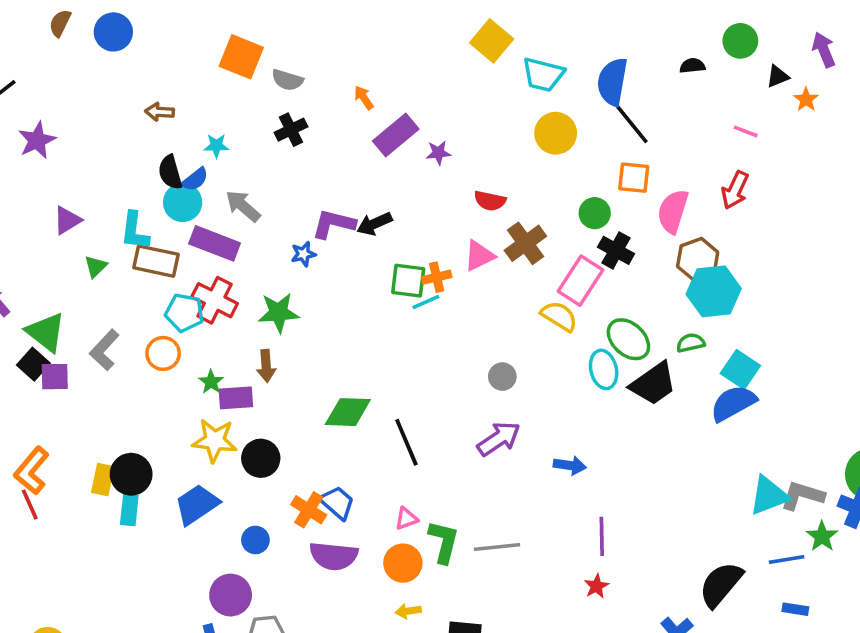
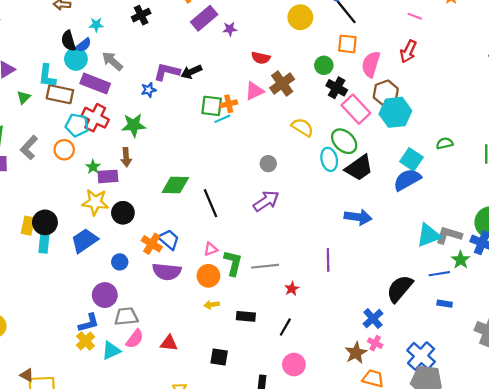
pink rectangle: (580, 281) -> (356, 109), moved, turned -76
green semicircle: (691, 343) -> (445, 143), moved
blue arrow: (570, 465) -> (358, 217), moved, size x1.4
red star: (596, 586) -> (292, 289), moved

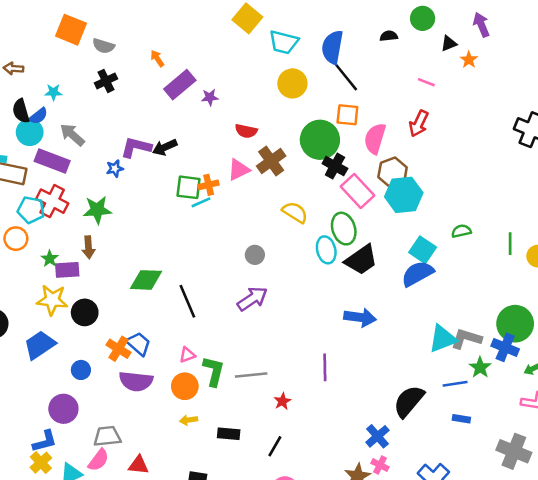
green circle: (324, 65) -> (320, 140), size x1.8
green ellipse: (344, 141) -> (344, 229), turned 30
gray trapezoid: (126, 316) -> (107, 436), moved

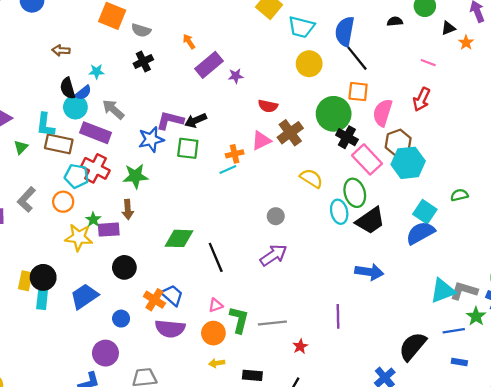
blue star: (115, 169) -> (151, 139), size x1.6
green square: (189, 187) -> (188, 148), moved
yellow star: (52, 300) -> (79, 237), moved

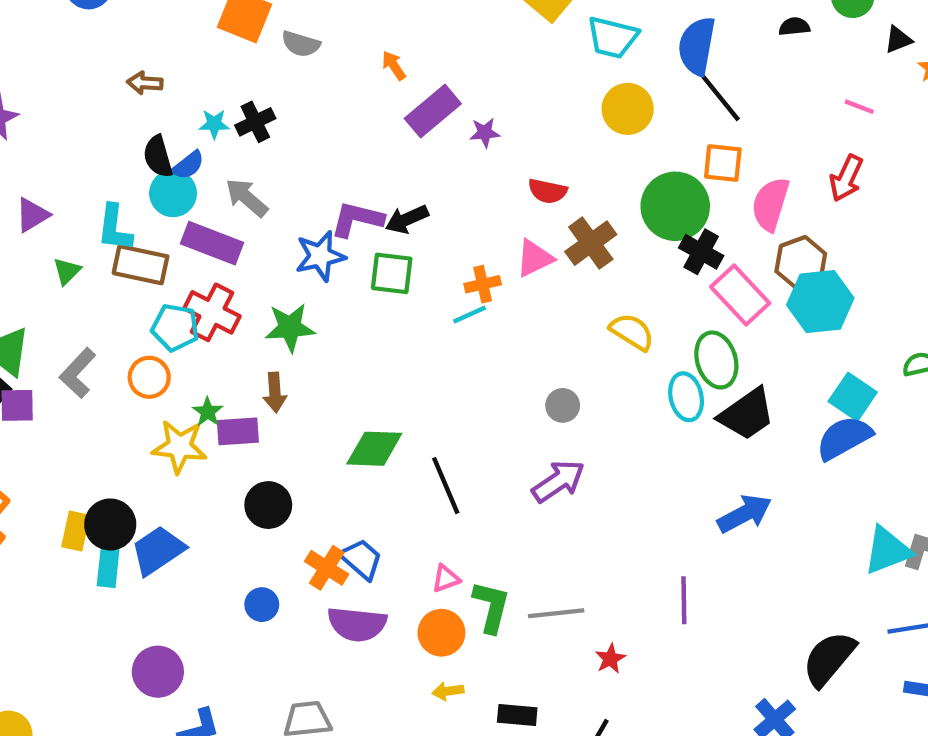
black cross: (143, 61) -> (255, 122), moved
blue arrow: (369, 272) -> (745, 514), turned -36
blue trapezoid: (84, 296) -> (158, 550), moved
purple circle: (105, 353) -> (158, 672), moved

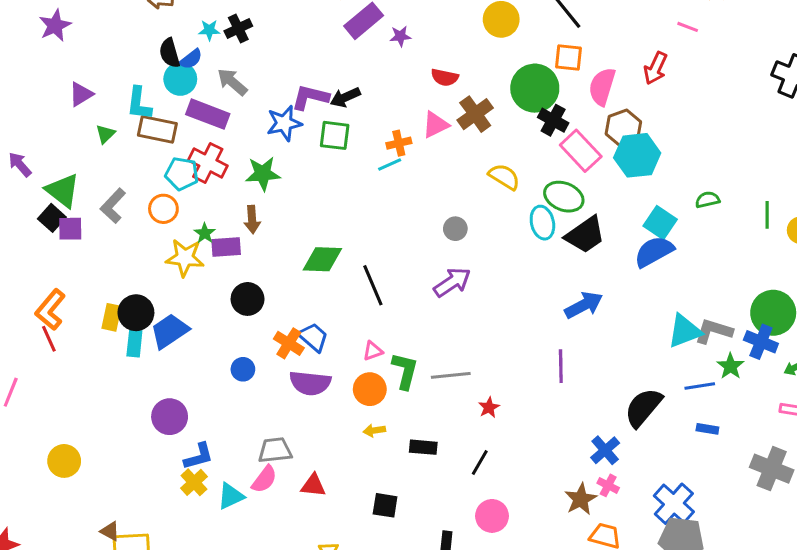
pink line: (859, 107) -> (688, 27), moved
green ellipse: (716, 360) -> (564, 197), turned -51
purple line: (684, 600) -> (561, 366), moved

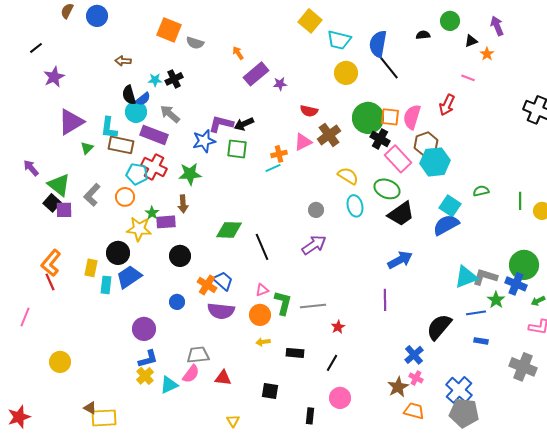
orange square: (568, 58) -> (390, 117), moved
purple triangle: (81, 94) -> (71, 122), size x1.6
cyan ellipse: (542, 223) -> (355, 206), moved
black circle: (136, 313) -> (118, 253), moved
purple circle: (170, 417) -> (144, 329), moved

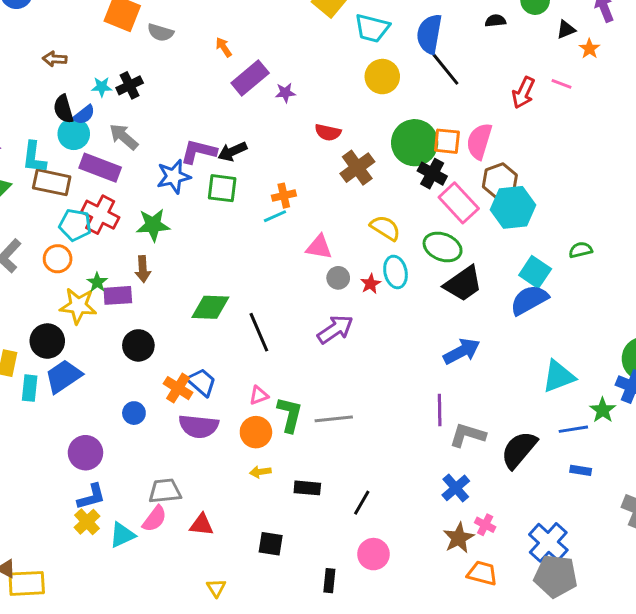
red arrow: (447, 105) -> (523, 93), moved
pink triangle: (303, 142) -> (319, 247), moved, turned 36
gray L-shape: (485, 277) -> (468, 435), moved
red star: (338, 327) -> (371, 284), moved
blue cross: (414, 355) -> (456, 488), moved

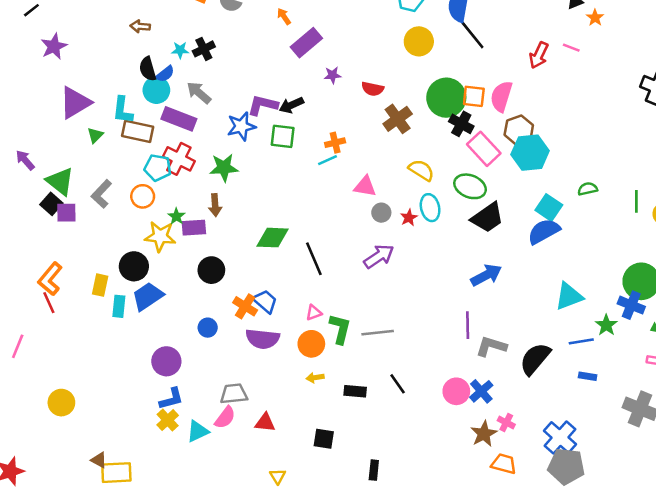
purple star: (285, 93) -> (333, 75), moved
black line: (362, 503) -> (398, 384), moved, turned -65
pink circle: (373, 554) -> (456, 391), moved

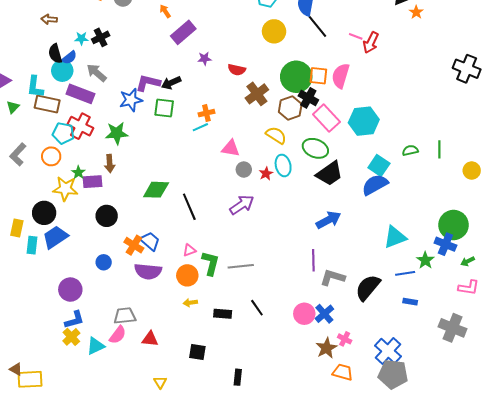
pink line: (571, 48) -> (356, 36), moved
brown hexagon: (519, 130) -> (290, 108), moved
green line: (636, 201) -> (439, 149), moved

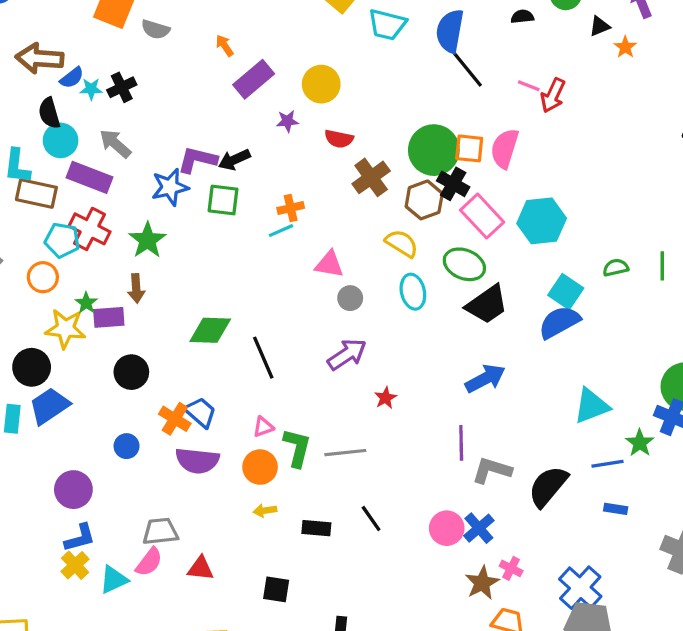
brown arrow: (49, 19) -> (40, 58), size x1.8
yellow circle: (274, 31) -> (321, 84), moved
blue semicircle: (69, 58) -> (72, 78), moved
green star: (117, 133) -> (147, 240), turned -30
red star: (266, 174) -> (386, 398), moved

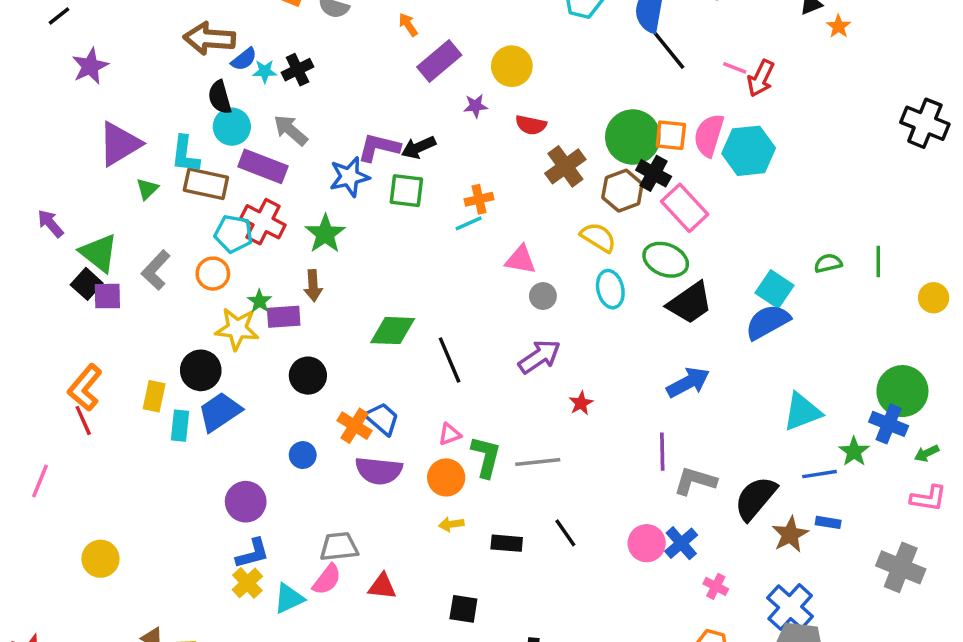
cyan hexagon: (542, 221) -> (749, 151), moved
brown star: (482, 583) -> (790, 535), moved

